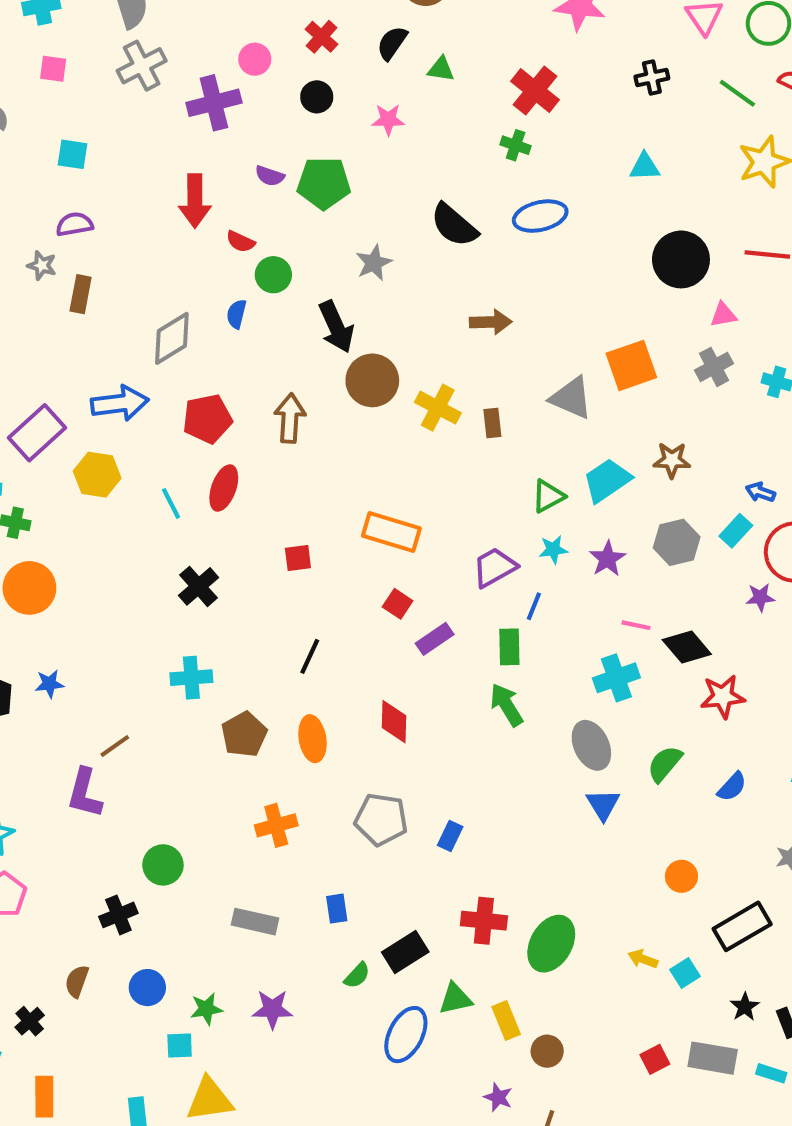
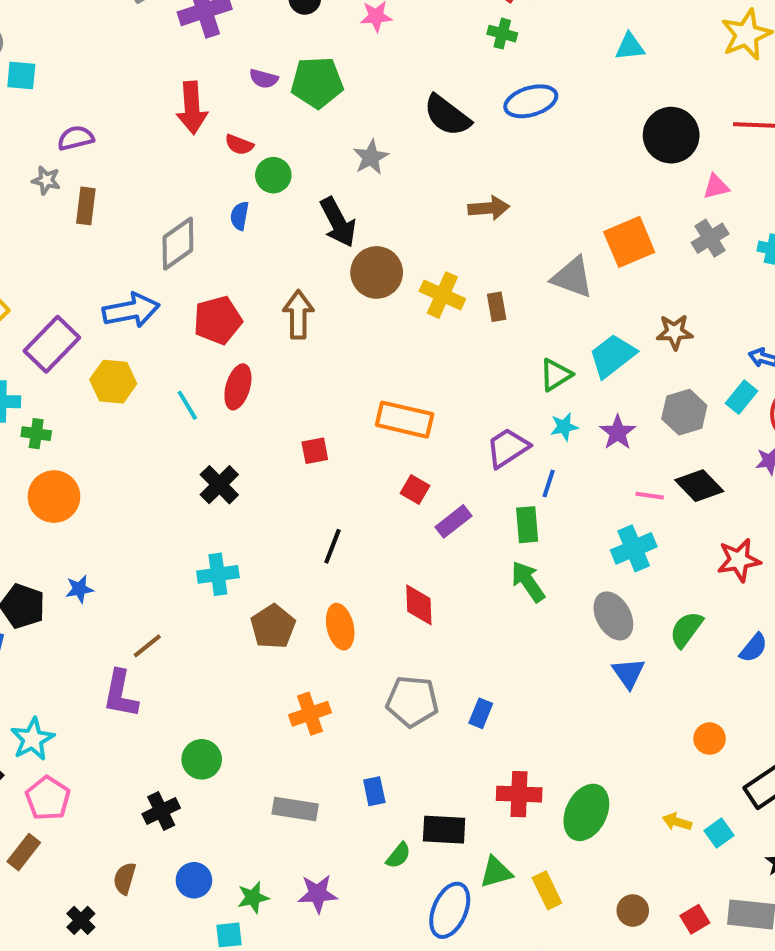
cyan square: (72, 154) -> (21, 76), moved
black diamond: (687, 647) -> (699, 486), moved
black rectangle: (405, 952) -> (444, 830), turned 39
brown circle: (547, 1051) -> (633, 910), moved

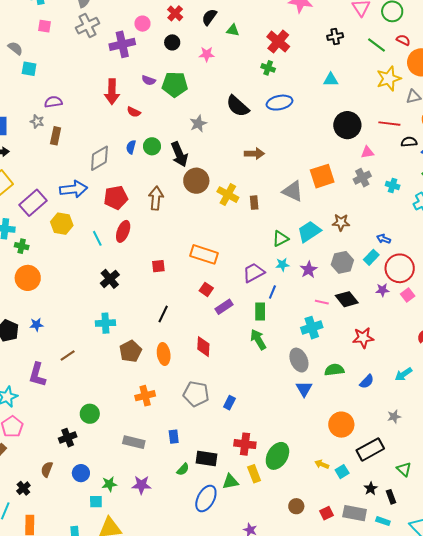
green circle: (273, 175) -> (152, 146), moved
green semicircle: (686, 630) -> (334, 370), turned 42
purple L-shape: (121, 694) -> (37, 375), moved
orange circle: (710, 739) -> (341, 425), size x1.6
yellow rectangle: (547, 890) -> (254, 474), moved

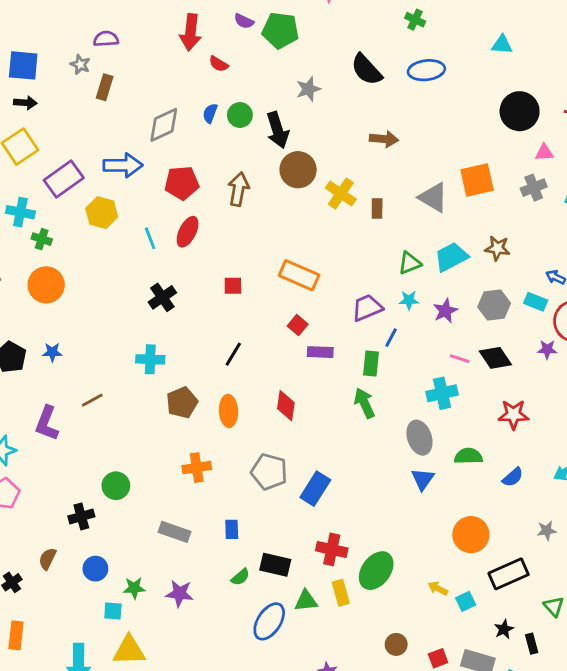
cyan rectangle: (371, 257) -> (536, 302), turned 63
purple rectangle: (224, 307) -> (320, 352), turned 30
blue rectangle: (229, 403) -> (315, 489), size x1.6

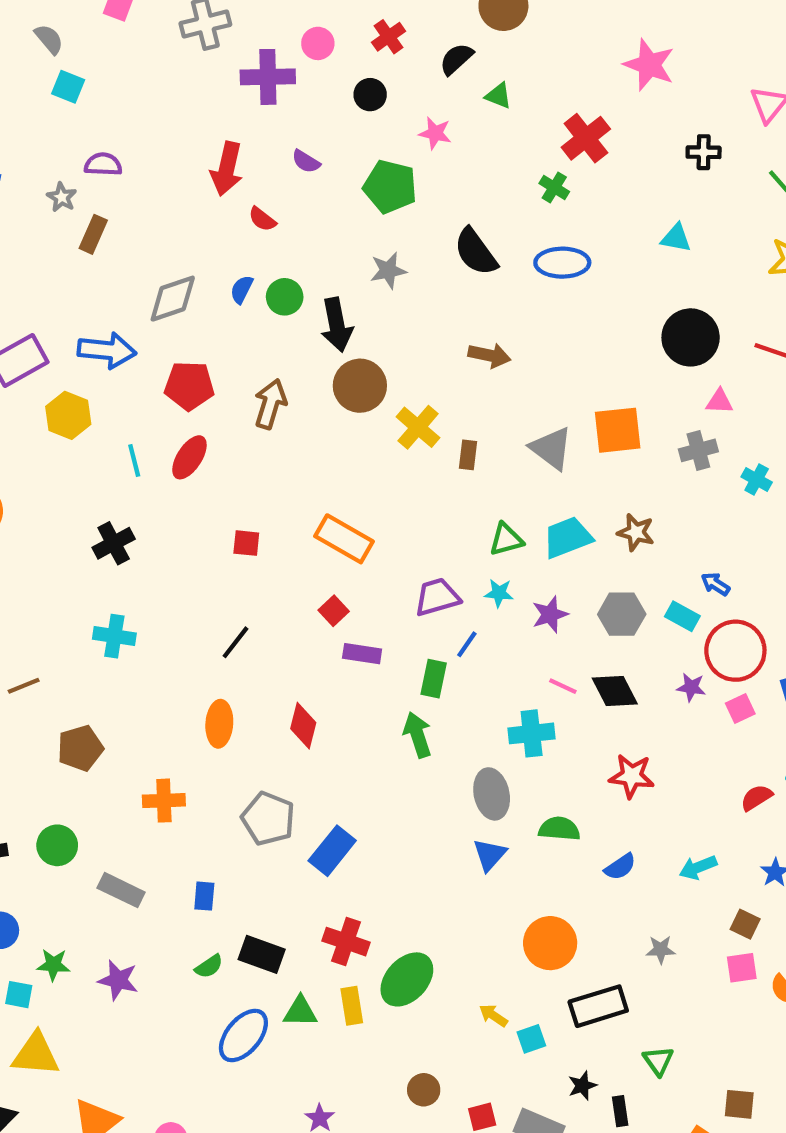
green pentagon: (280, 30) -> (390, 187), moved
black cross: (162, 297) -> (114, 543), moved
brown pentagon: (182, 403) -> (80, 748), moved
green circle: (116, 486) -> (57, 845), moved

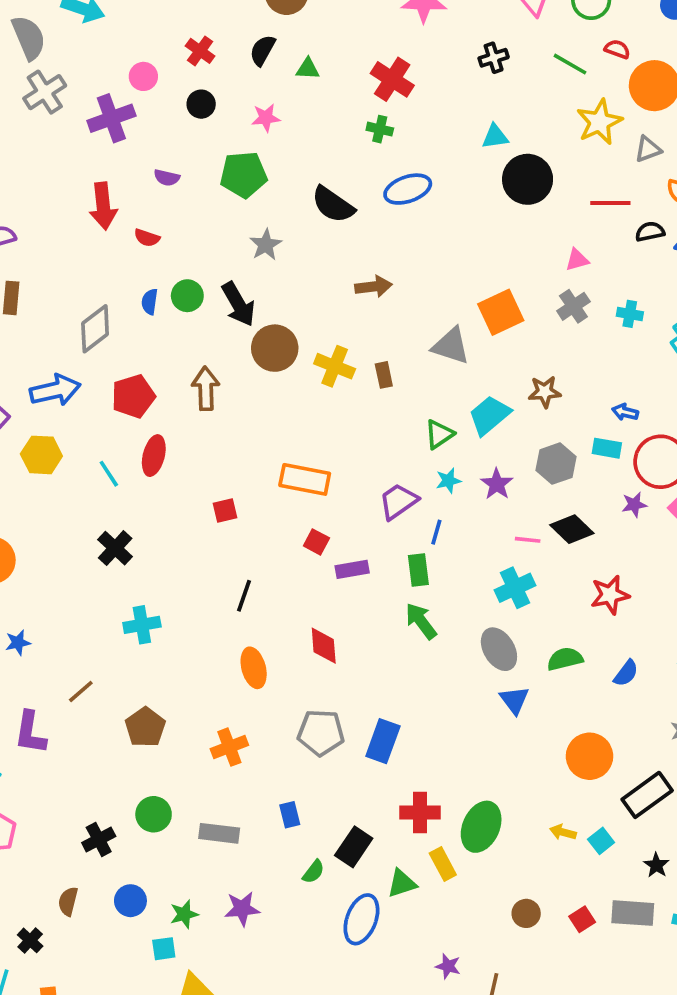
black circle: (691, 337) -> (528, 179), moved
black rectangle: (262, 954) -> (354, 847), turned -57

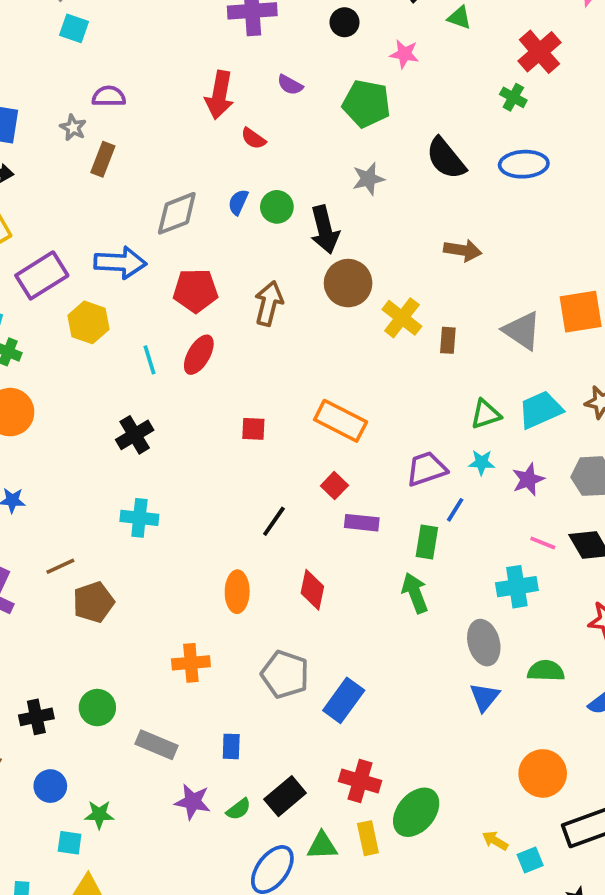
black line: (244, 596) -> (274, 521), moved
brown pentagon: (145, 727) -> (93, 602), moved
purple star: (242, 909) -> (193, 802), moved

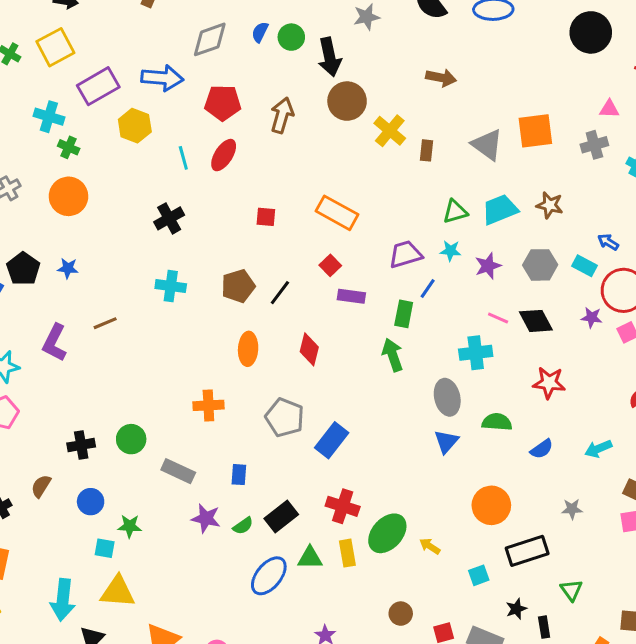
brown pentagon: (93, 602) -> (238, 286), moved
yellow arrow: (495, 841) -> (430, 546), moved

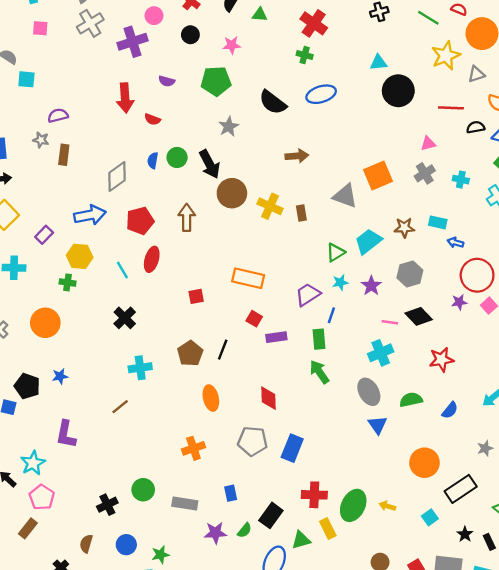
purple rectangle: (98, 86) -> (44, 235), size x0.6
green cross: (69, 147) -> (68, 282), moved
cyan rectangle: (584, 266) -> (438, 222), moved
brown line: (105, 323) -> (120, 407), moved
red diamond: (309, 349) -> (268, 398), moved

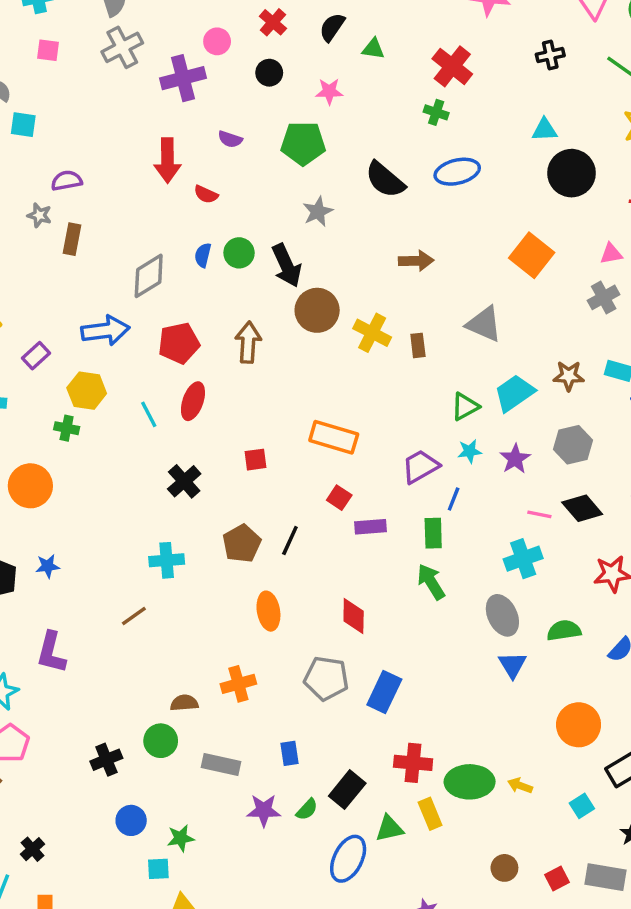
orange square: (378, 176) -> (532, 255), moved, turned -32
black cross: (125, 318) -> (184, 481), moved
green ellipse: (353, 505) -> (470, 782), turned 60
brown semicircle: (86, 544) -> (184, 703), moved, turned 66

